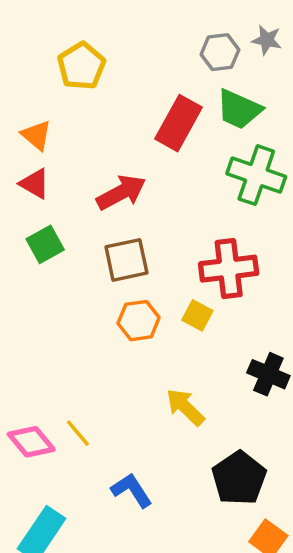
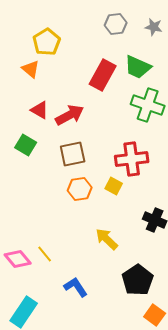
gray hexagon: (220, 52) -> (116, 24), moved
orange triangle: (36, 135) -> (31, 69), moved
red triangle: (35, 184) -> (40, 110), moved
green square: (45, 244) -> (26, 145), turned -30

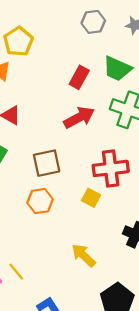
red rectangle: (103, 75) -> (79, 77), size x0.7
red arrow: (70, 115) -> (79, 117), moved
orange hexagon: (80, 189) -> (40, 201), moved

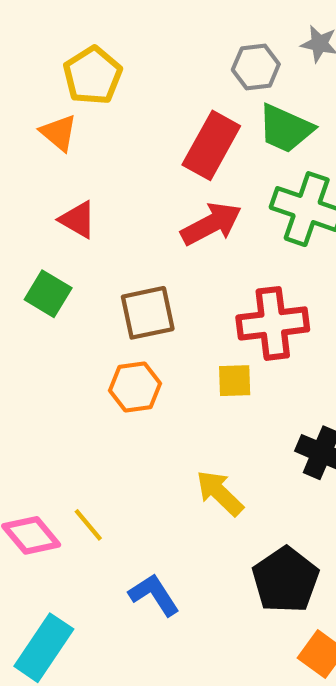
gray hexagon: (93, 22) -> (256, 67), moved
red rectangle: (79, 77) -> (211, 145), size x1.4
yellow square: (91, 198) -> (235, 381), turned -30

